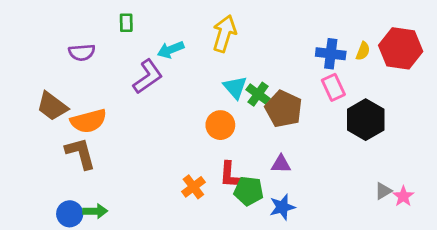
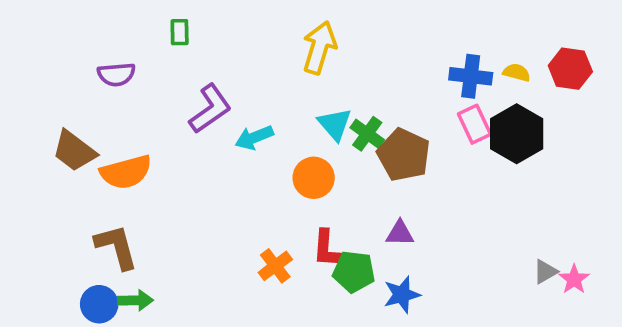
red hexagon: (401, 48) -> (570, 69), size x0.7
cyan arrow: (171, 50) -> (254, 138), moved
yellow semicircle: (363, 51) -> (517, 72), turned -96
black hexagon: (366, 120) -> (517, 134), moved
brown L-shape: (80, 153) -> (116, 247), moved

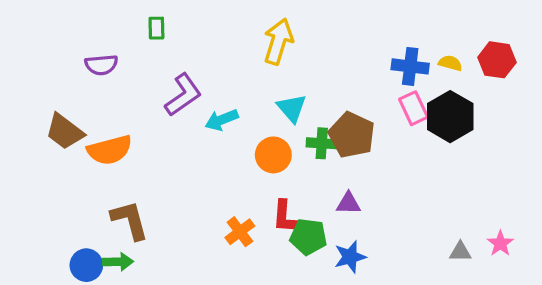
green cross: (367, 134) -> (322, 143), moved, turned -32
brown L-shape: (116, 247) -> (130, 220), moved
gray triangle: (545, 272) -> (460, 252), moved, turned 30

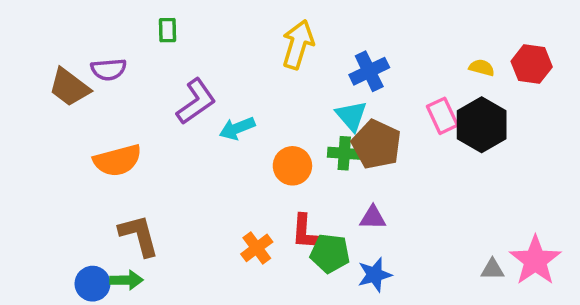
blue cross: (410, 66) -> (369, 71), moved, turned -33
cyan triangle: (292, 108) -> (351, 116), moved
brown trapezoid: (65, 132) -> (69, 87), moved
pink star: (500, 243) -> (535, 260), size x1.8

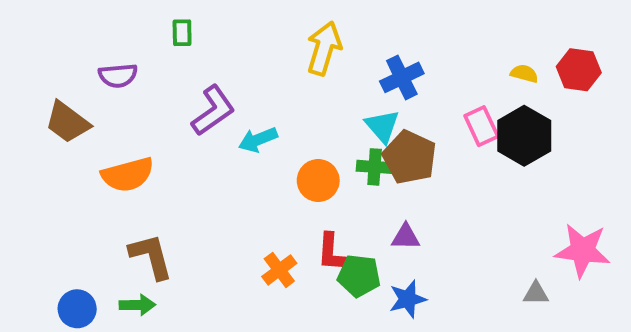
brown trapezoid: (69, 87) -> (67, 122), moved
pink star: (535, 260) -> (583, 250), moved, turned -30
blue circle: (93, 284) -> (77, 309), moved

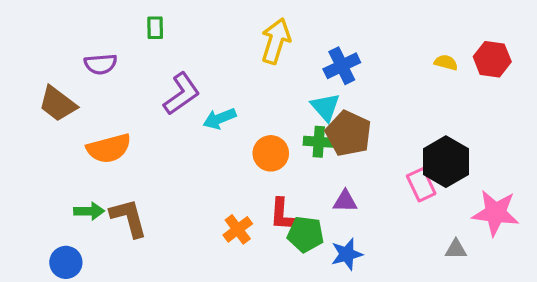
pink rectangle: (481, 126) -> (421, 185), moved
black hexagon: (524, 136) -> (446, 162), moved
green arrow: (137, 305) -> (89, 211), moved

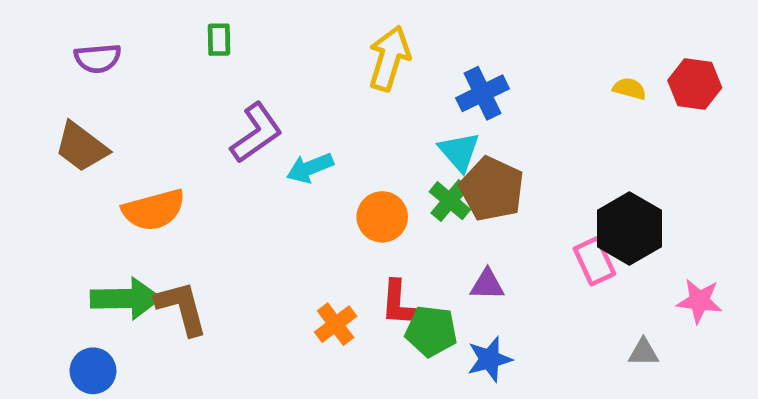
purple semicircle: (101, 64) -> (98, 58), moved
green cross: (319, 142) -> (450, 201), turned 36
green arrow: (89, 211) -> (126, 299), size x1.6
pink star: (496, 213) -> (699, 301), size x0.7

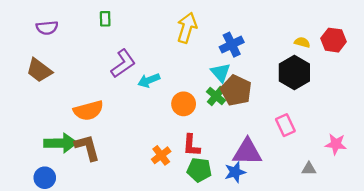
orange semicircle: (154, 210) -> (88, 111), moved
black hexagon: (629, 229) -> (294, 73), moved
purple triangle: (487, 285) -> (247, 152), moved, size x1.8
green pentagon: (431, 331) -> (199, 170), moved

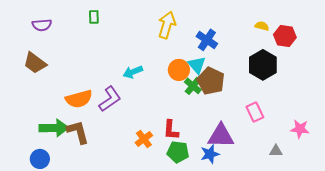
red hexagon: (334, 40) -> (285, 36), moved
yellow semicircle: (302, 42) -> (262, 26), moved
blue cross: (232, 45) -> (207, 40), turned -30
purple L-shape: (123, 64) -> (110, 99), moved
orange circle: (184, 104) -> (179, 70), moved

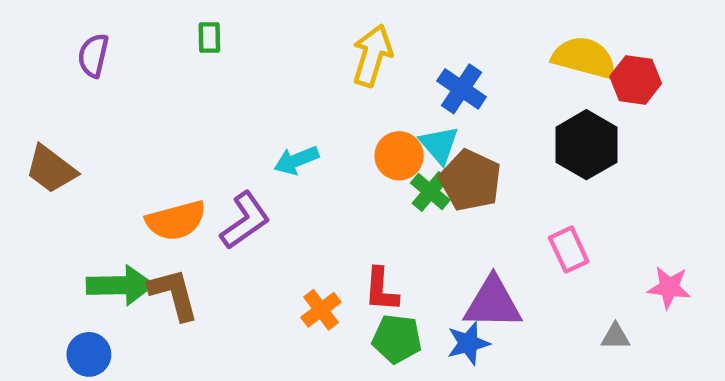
purple semicircle: (42, 25) -> (93, 55), turned 108
yellow semicircle: (262, 26) -> (584, 58), size x2.0
brown trapezoid: (35, 63) -> (51, 169), moved

